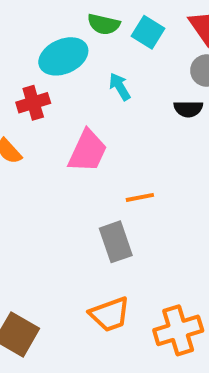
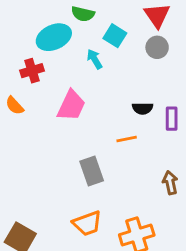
cyan square: (148, 32) -> (115, 36), moved
black semicircle: (188, 109) -> (143, 108), moved
orange line: (140, 197) -> (127, 139), moved

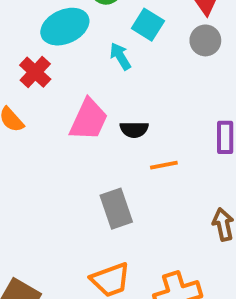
red cross: (32, 71) -> (35, 72), turned -30
black semicircle: (143, 108) -> (134, 129), moved

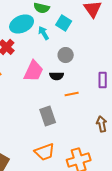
gray circle: (205, 40) -> (66, 55), moved
cyan arrow: (120, 56) -> (44, 33), moved

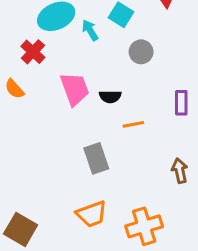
gray circle: (66, 55) -> (141, 52), moved
pink trapezoid: (34, 71) -> (75, 89), turned -45

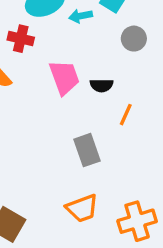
cyan arrow: (90, 30) -> (81, 16), turned -70
red cross: (33, 52) -> (21, 39), turned -30
orange line: (133, 124) -> (126, 115), turned -55

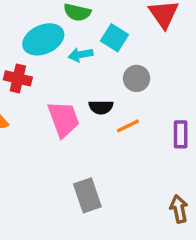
black semicircle: (102, 85) -> (101, 107), moved
orange line: (126, 115) -> (128, 126), moved, turned 40

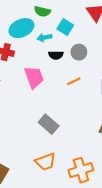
black semicircle: (101, 107) -> (56, 55), moved
gray rectangle: (87, 195) -> (49, 124), turned -30

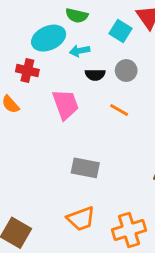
cyan square: (65, 27) -> (121, 31), moved
orange line: (74, 81) -> (119, 110), turned 56
gray rectangle: (49, 124) -> (85, 168), turned -30

